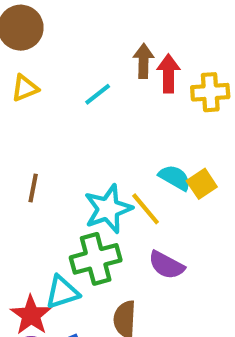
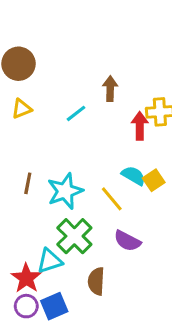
red arrow: (168, 73) -> (140, 126), moved
cyan star: (108, 209) -> (65, 191), moved
green cross: (96, 259) -> (74, 236), turned -30

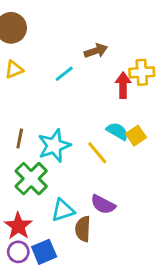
brown arrow: (110, 89) -> (96, 51), turned 70
green cross: (74, 236) -> (31, 179), moved
purple semicircle: (127, 241) -> (103, 204), moved
cyan triangle: (50, 261) -> (63, 210), moved

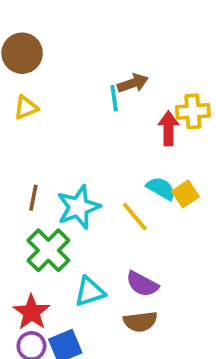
cyan line: (64, 74) -> (114, 98), moved, turned -60
brown semicircle: (83, 229) -> (140, 322), moved, turned -100

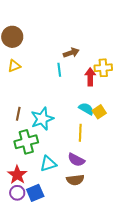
cyan line: (114, 98) -> (59, 70), moved
yellow line: (135, 216) -> (80, 133), moved, turned 42
green cross: (48, 250) -> (26, 142), turned 30

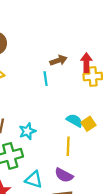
red arrow: (90, 77) -> (86, 63), moved
cyan star: (42, 119) -> (27, 131), size x0.7
cyan triangle: (48, 164) -> (34, 180), turned 36

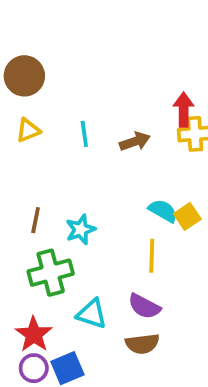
brown arrow: (58, 60) -> (135, 141), moved
cyan line: (46, 79) -> (84, 134), moved

